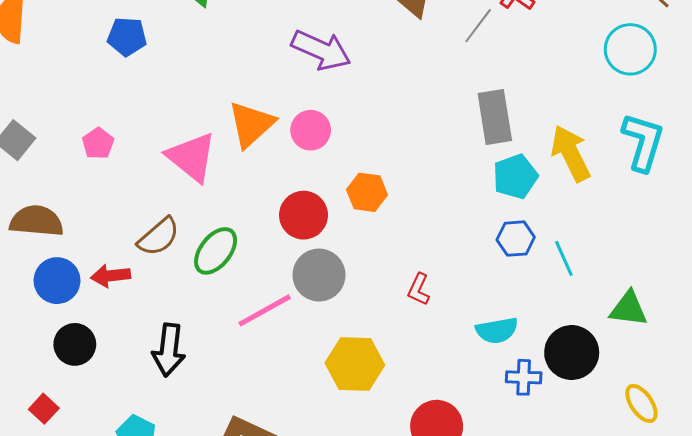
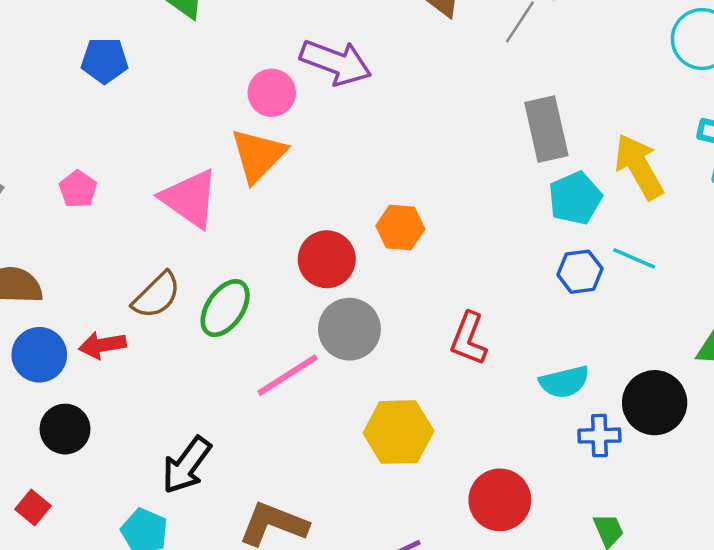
pink circle: (311, 130) -> (272, 93), moved
cyan line: (564, 258) -> (634, 258), moved, turned -39
red L-shape: (419, 289) -> (469, 339), size x1.4
black arrow: (169, 350) -> (186, 465), moved, turned 33

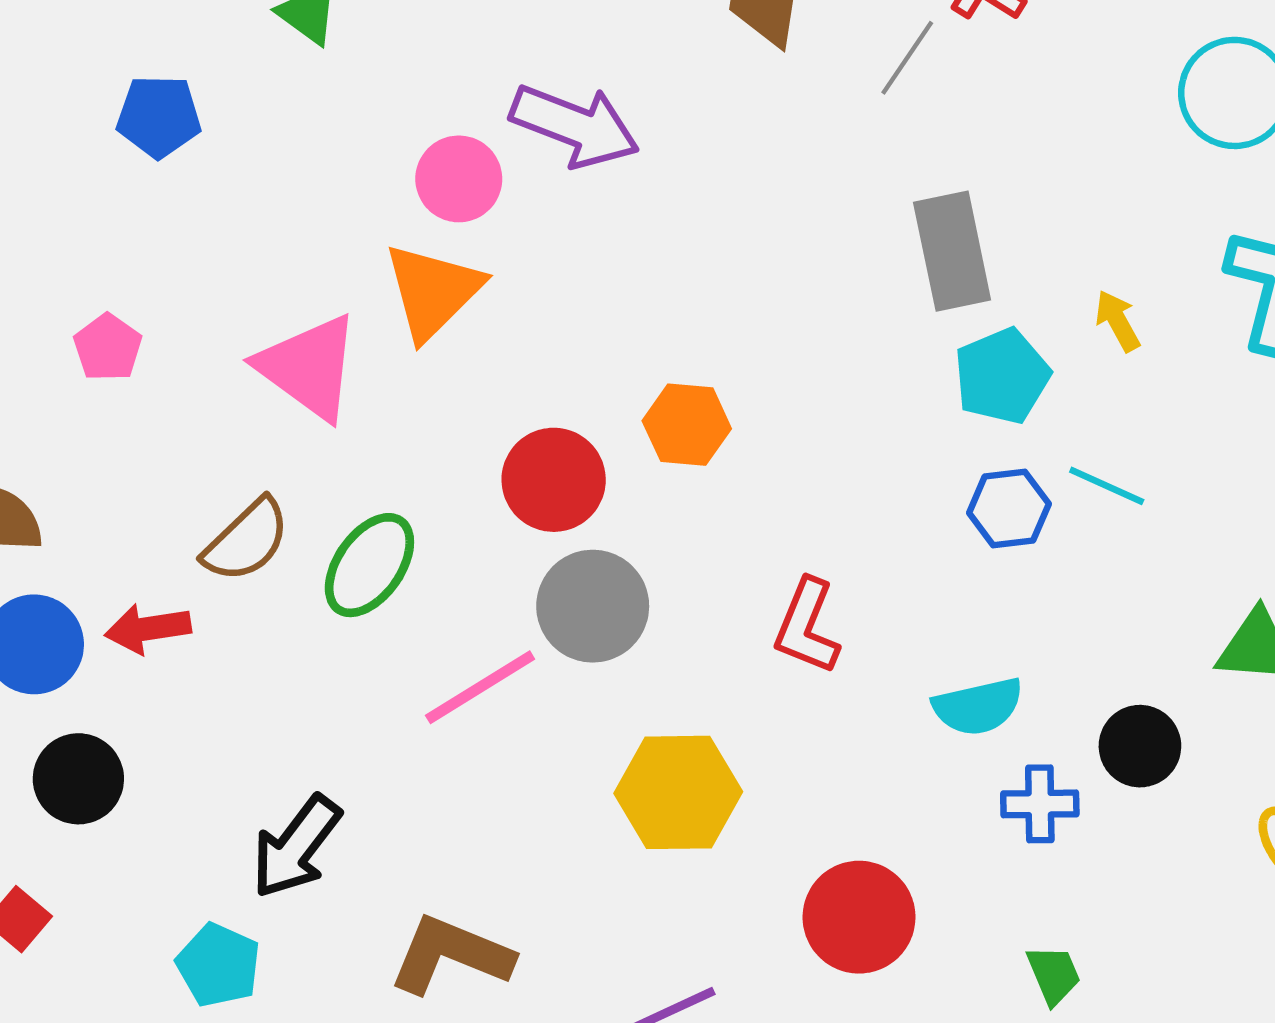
yellow arrow: (639, 167) -> (1118, 321), size x0.5
black circle: (655, 403) -> (1140, 746), size x0.7

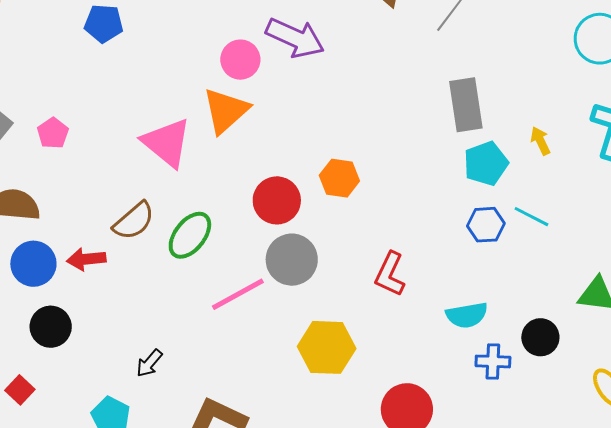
pink pentagon: (108, 347) -> (53, 133), moved
black arrow: (296, 847) -> (149, 363), size x0.6

